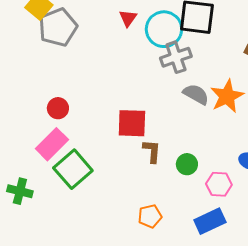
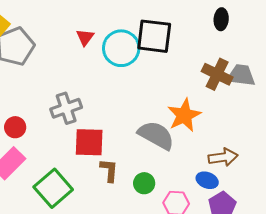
gray cross: (176, 57) -> (66, 108), moved
gray semicircle: (196, 94) -> (156, 135), moved, size x1.4
green square: (73, 169) -> (53, 188), moved

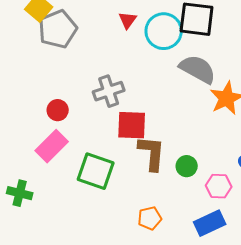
gray semicircle: (156, 135) -> (198, 69), moved
brown L-shape: (109, 170) -> (152, 153), size x1.5
green square: (53, 188) -> (96, 171), turned -30

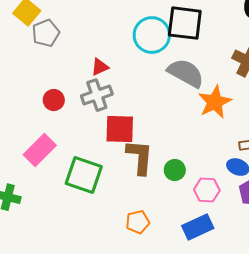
red triangle: (128, 20) -> (100, 67), moved, turned 30
gray pentagon: (58, 29) -> (46, 33), size x0.7
red circle: (58, 110) -> (54, 100), moved

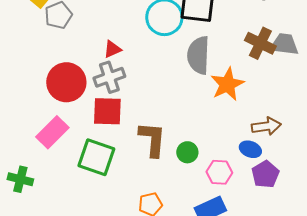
gray semicircle: (186, 73) -> (198, 55), turned -117
red circle: (54, 100) -> (66, 82), size x1.8
red square: (120, 129) -> (107, 111), moved

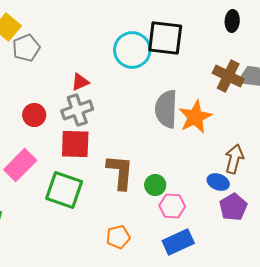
gray semicircle: (198, 55) -> (166, 109), moved
red circle: (66, 82) -> (34, 115), size x0.6
brown arrow: (266, 126) -> (234, 159), turned -68
pink hexagon: (219, 172) -> (172, 206), moved

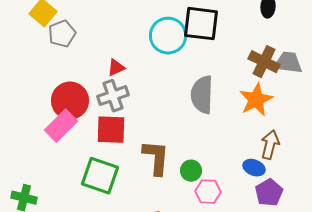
red circle: (34, 115) -> (70, 101), size x1.6
orange star: (195, 117) -> (256, 100), moved
pink rectangle: (20, 165) -> (61, 126), moved

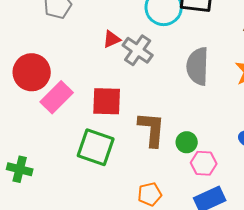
gray cross: (113, 96) -> (138, 50), moved, turned -36
red circle: (70, 101) -> (32, 72), moved

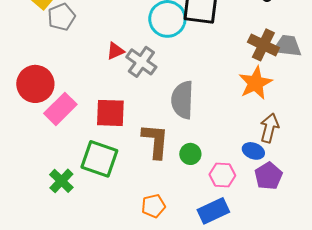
gray semicircle: (198, 66) -> (182, 100), moved
pink hexagon: (204, 163) -> (222, 175), moved
green cross: (20, 169) -> (61, 181), moved, turned 30

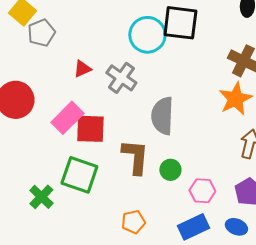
red triangle: (115, 51) -> (82, 69), moved
pink rectangle: (60, 109) -> (67, 118), moved
blue ellipse: (253, 151) -> (236, 227), moved

